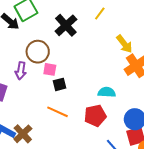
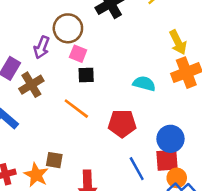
cyan semicircle: (107, 92) -> (144, 84), moved
brown cross: (23, 134) -> (31, 85), moved

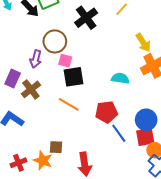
black square: (86, 75) -> (74, 77), size x1.5
blue line: (137, 169) -> (119, 133), moved

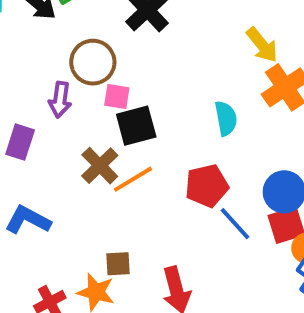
cyan semicircle: (120, 78) -> (226, 118), turned 78
brown cross: (31, 89) -> (100, 166), moved
orange line: (69, 104) -> (133, 179), turned -55

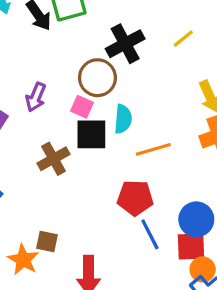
brown circle: (93, 62) -> (97, 78), moved
cyan semicircle: (226, 118) -> (123, 119), moved
orange line: (133, 179) -> (153, 149), moved

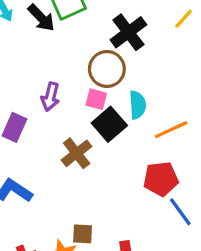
black square: (91, 134) -> (109, 124), turned -32

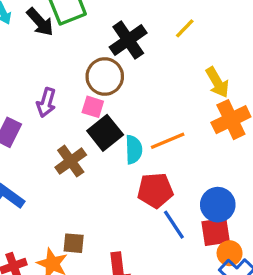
cyan semicircle: (137, 105) -> (134, 150), moved

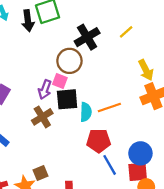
black arrow: (40, 22) -> (28, 21), turned 30
purple arrow: (46, 103) -> (45, 90), moved
black square: (105, 133) -> (67, 99), turned 30
brown square: (74, 243) -> (41, 173), turned -32

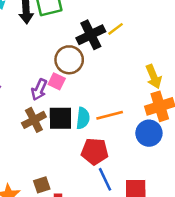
yellow line: (126, 32) -> (115, 29), moved
black square: (67, 99) -> (60, 118), moved
blue circle: (140, 153) -> (149, 133), moved
brown square: (41, 173) -> (42, 185), moved

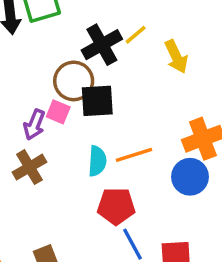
yellow arrow: (154, 77) -> (176, 57), moved
black square: (60, 118) -> (97, 101), moved

